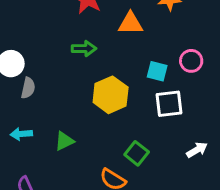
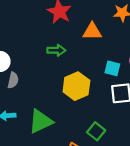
green triangle: (64, 141) -> (41, 121), size x1.6

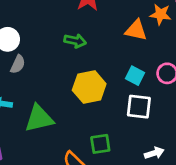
orange triangle: (92, 31) -> (136, 30), moved
green square: (96, 131) -> (100, 144), turned 30

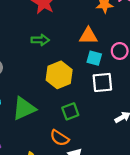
orange triangle: (136, 30) -> (88, 36), moved
green square: (100, 144) -> (70, 111), moved

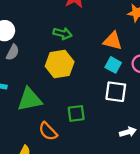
yellow hexagon: (59, 75) -> (60, 64), moved
orange semicircle: (60, 138) -> (48, 131), moved

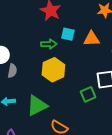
cyan square: (113, 65) -> (68, 34), moved
green square: (76, 113) -> (88, 94), moved

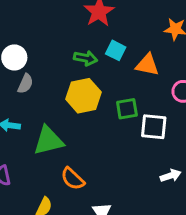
green square: (88, 94) -> (127, 109), moved

